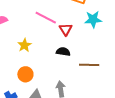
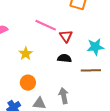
cyan star: (93, 19) -> (95, 47), moved

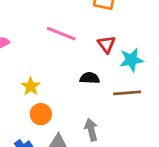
red triangle: (66, 36) -> (106, 44), moved
yellow star: (26, 54) -> (31, 86), moved

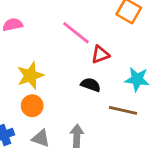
red triangle: (106, 44) -> (100, 55), moved, turned 30
yellow star: (31, 86) -> (30, 75), size x1.4

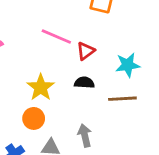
yellow star: (30, 75) -> (41, 87), moved

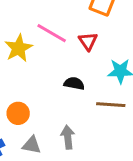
red triangle: (86, 51) -> (88, 41), moved, turned -36
yellow star: (41, 87) -> (19, 48), moved

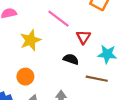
red triangle: (88, 41) -> (83, 37), moved
yellow star: (19, 48) -> (30, 40), moved

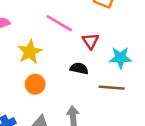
orange circle: (25, 77) -> (35, 84), moved

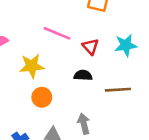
yellow star: (30, 52) -> (32, 66), turned 30
cyan star: (120, 58) -> (126, 45), moved

